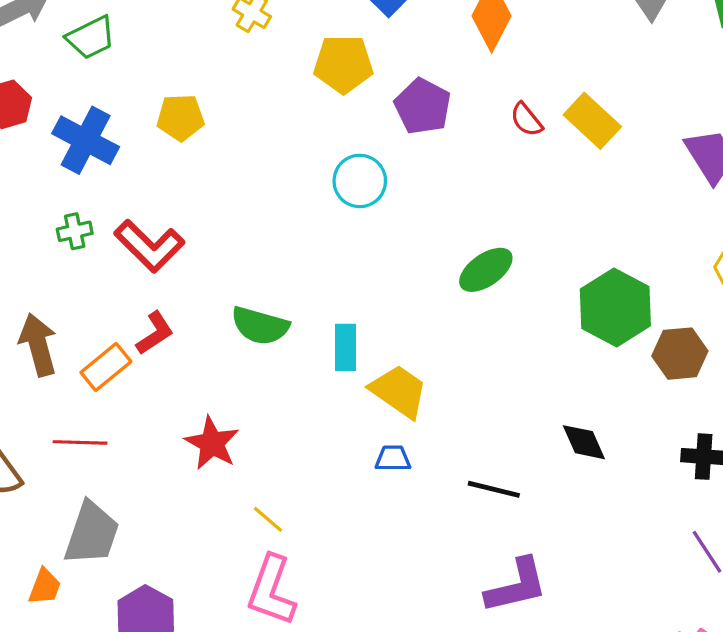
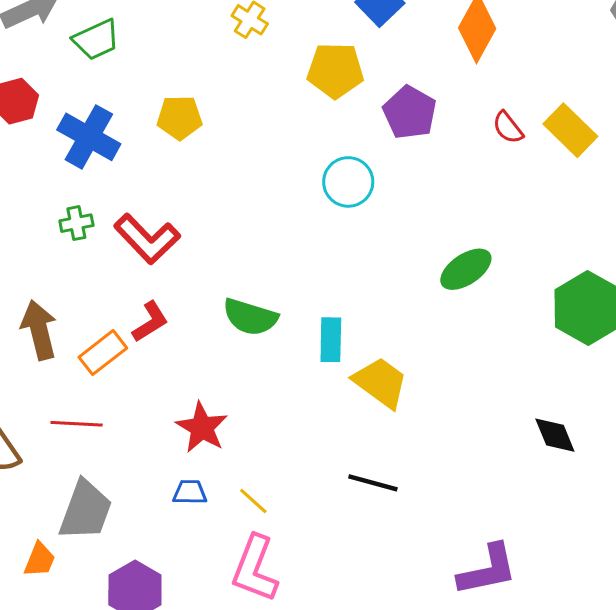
blue trapezoid: (393, 458) -> (190, 492), moved
black line: (494, 489) -> (373, 483), moved

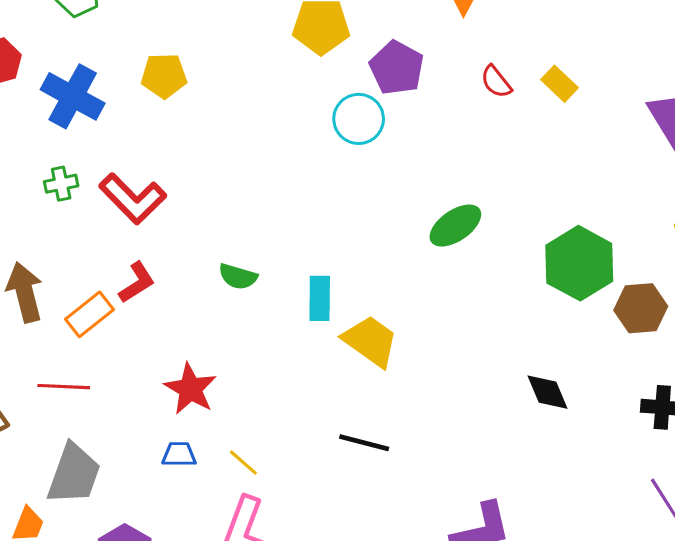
yellow rectangle: (570, 130) -> (559, 84), size x0.7
cyan circle: (348, 182) -> (359, 119), moved
green semicircle: (250, 317) -> (238, 277), size x0.7

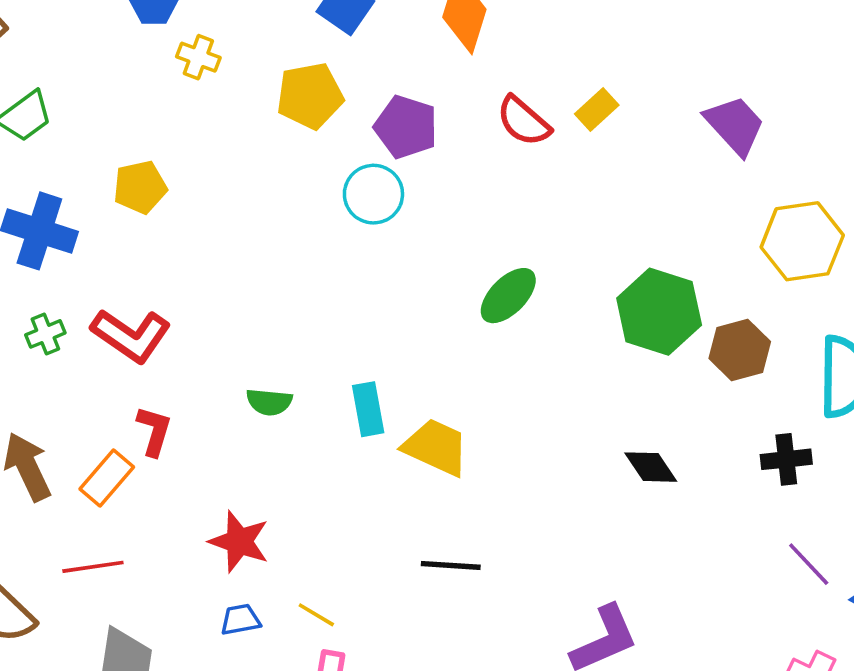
red semicircle: (496, 82) -> (524, 121), size x1.4
yellow rectangle: (559, 84) -> (597, 109), turned -75
red L-shape: (137, 282) -> (154, 431), turned -30

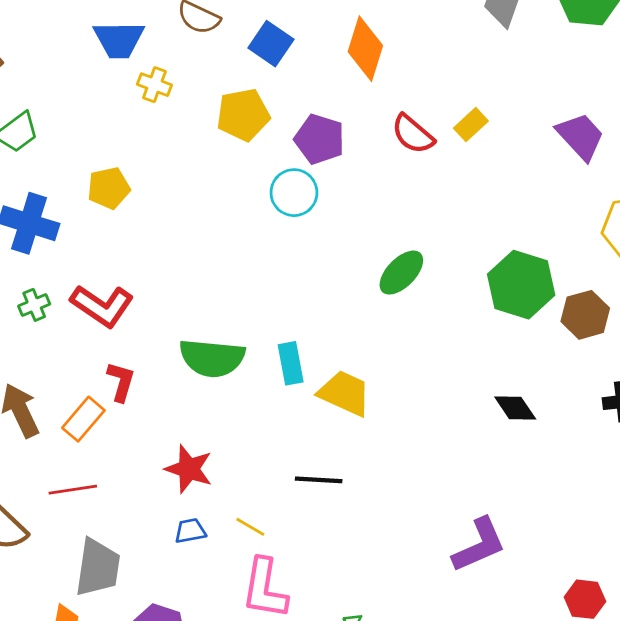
green semicircle: (269, 402) -> (212, 358), size x1.8
black line: (451, 565) -> (319, 480), moved

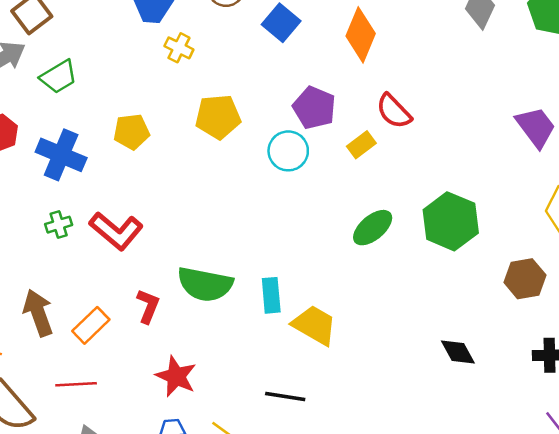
yellow pentagon: (243, 115) -> (218, 117), moved
yellow rectangle: (471, 125) -> (361, 145), moved
green hexagon: (521, 285) -> (451, 221), moved
red L-shape: (121, 382) -> (148, 306), moved

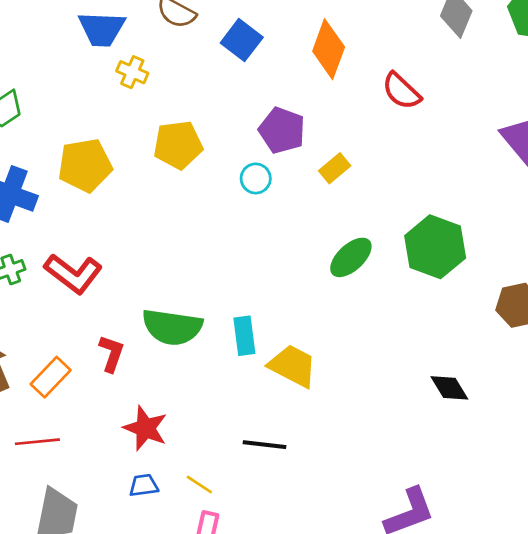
red semicircle: (394, 111) -> (401, 91), moved
yellow pentagon: (132, 132) -> (85, 165), size x1.4
cyan circle: (288, 151) -> (256, 178), size x0.7

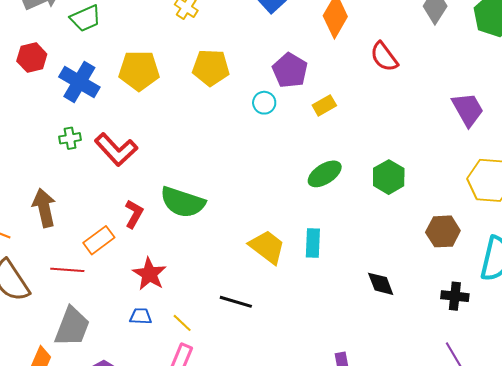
green hexagon: (435, 247) -> (389, 177), size x0.7
cyan rectangle: (244, 336) -> (313, 243), moved
orange rectangle: (51, 377) -> (99, 240), moved

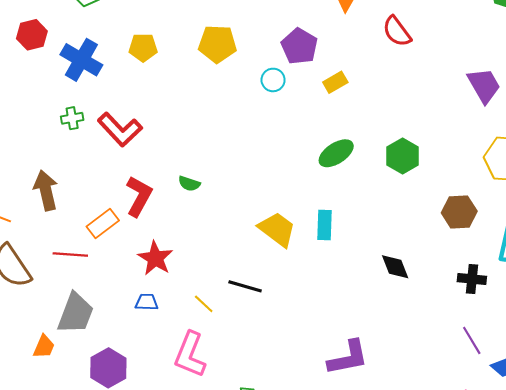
yellow pentagon: (139, 71) -> (143, 48), size x0.7
green semicircle: (183, 202) -> (189, 184), size x0.5
red L-shape: (134, 214) -> (139, 196), size x1.4
yellow line: (182, 323) -> (204, 304), moved

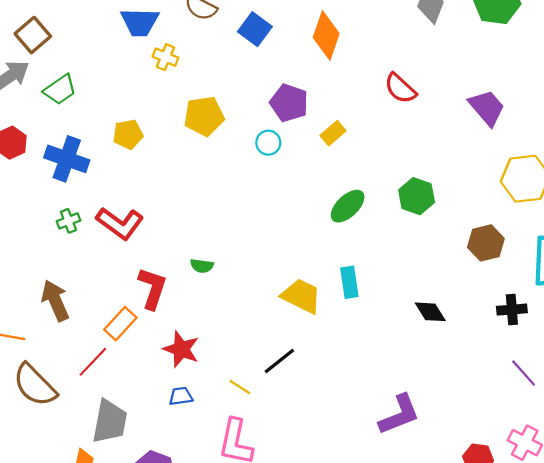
red semicircle: (397, 31) -> (400, 88), moved
red line: (70, 254) -> (93, 362), turned -40
black line: (245, 286) -> (279, 361), turned -44

